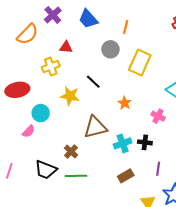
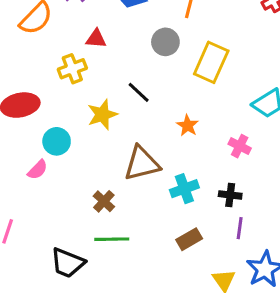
yellow star: (70, 96) -> (102, 114), turned -30
black cross: (145, 142) -> (230, 195), moved
black trapezoid: (46, 170) -> (68, 263), moved

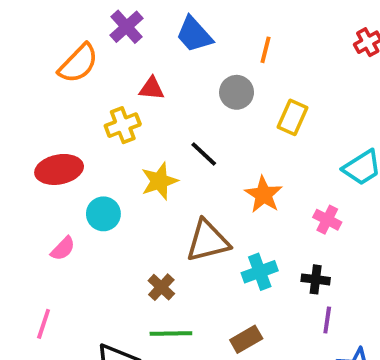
yellow rectangle: (211, 62) -> (292, 117), size x0.7
orange star: (188, 126) -> (264, 195), size x1.4
pink semicircle: (38, 170) -> (63, 249), moved
brown rectangle: (189, 239) -> (246, 339), moved

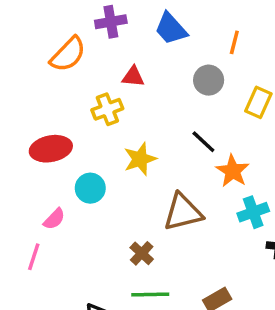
purple cross: (127, 27) -> (111, 22), turned 32
black line: (204, 154) -> (203, 142), moved
cyan cross: (260, 272) -> (253, 212), moved
pink line: (44, 324) -> (34, 257), moved

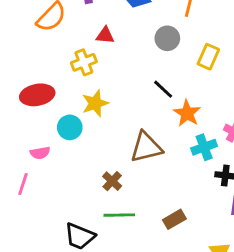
yellow star: (140, 159) -> (95, 103), moved
pink semicircle: (54, 219) -> (40, 153), turned 36

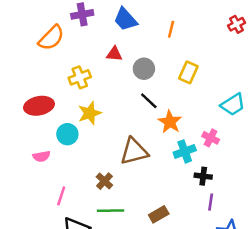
red triangle: (105, 35) -> (114, 54), moved
gray circle: (167, 38) -> (144, 69), moved
pink line: (23, 184) -> (61, 196), moved

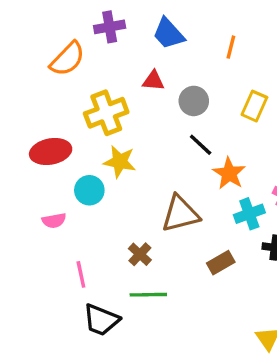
yellow cross: (80, 77) -> (106, 113), size x1.4
yellow star: (90, 113) -> (120, 162), turned 30
pink line: (61, 196) -> (81, 274), turned -30
brown rectangle: (159, 214) -> (221, 263), moved

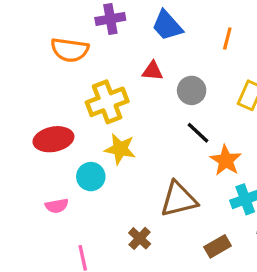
orange semicircle: (67, 59) -> (70, 50), turned 54

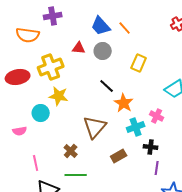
blue trapezoid: (167, 25) -> (101, 26), moved
orange line: (227, 38) -> (125, 28), turned -56
gray circle: (192, 90) -> (103, 51), moved
red ellipse: (53, 139) -> (18, 77), moved
brown triangle: (179, 199) -> (95, 127), turned -35

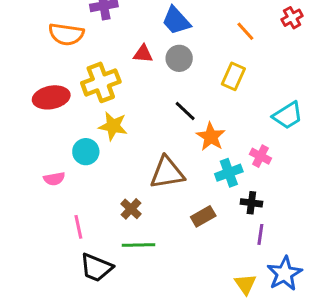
orange line: (125, 28) -> (245, 31), moved
brown triangle: (95, 127) -> (167, 173), turned 40

